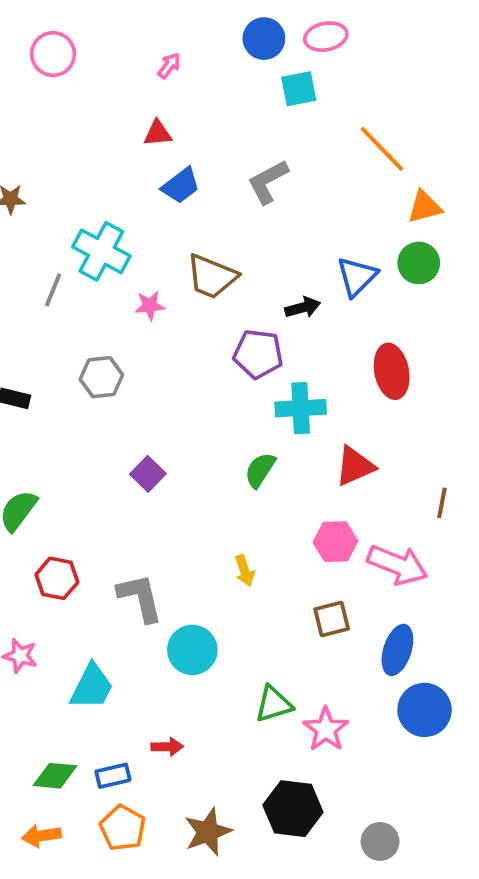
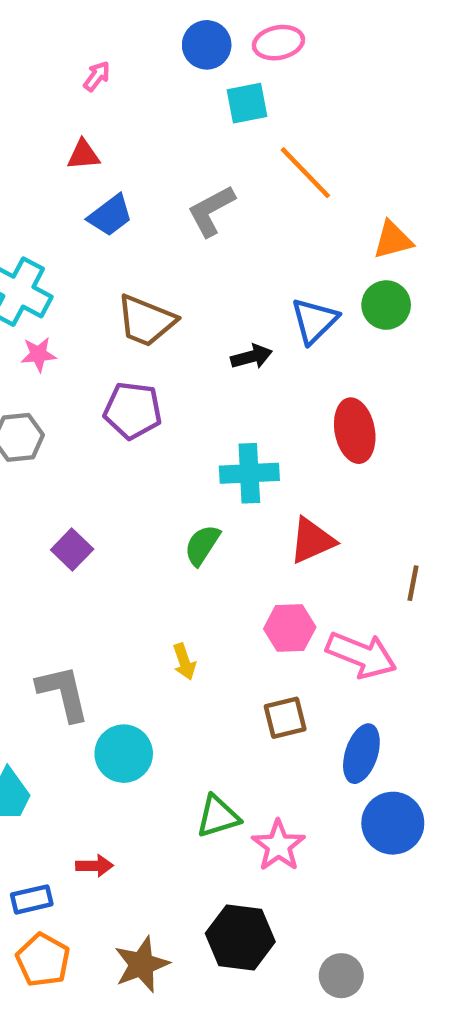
orange line: (382, 149) -> (305, 173), moved
pink star: (150, 306) -> (38, 354), moved
purple pentagon: (258, 354) -> (133, 410), moved

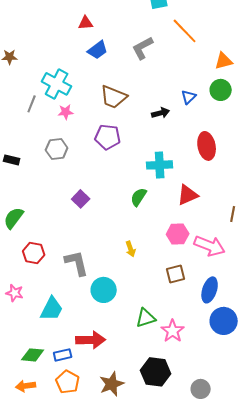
blue triangle: (314, 321) -> (189, 97), size x0.7
red arrow: (95, 866) -> (91, 340), size x1.8

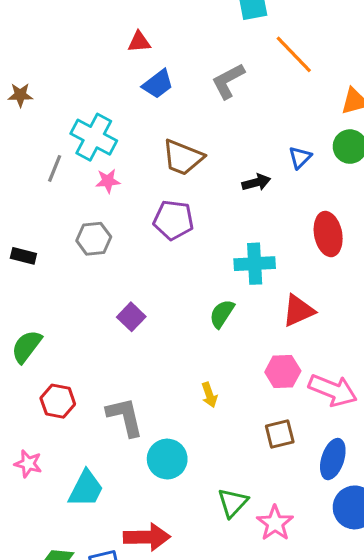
green triangle: (146, 318) -> (233, 503), turned -30

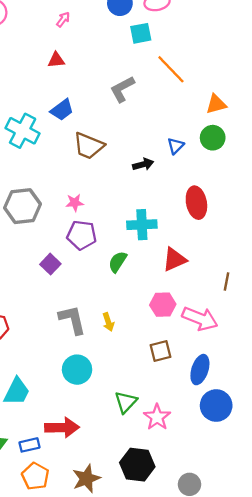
blue trapezoid: (158, 84) -> (62, 110), moved
pink star: (108, 181) -> (75, 203), moved
purple pentagon: (173, 220) -> (82, 235), moved
gray hexagon: (94, 239) -> (23, 206), size x1.4
gray L-shape: (125, 417) -> (72, 320), moved

